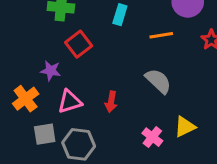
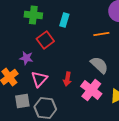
cyan rectangle: (120, 15) -> (64, 20), moved
pink triangle: (70, 102) -> (39, 79), turned -30
pink cross: (152, 137) -> (91, 90), moved, size x1.5

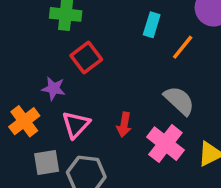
cyan rectangle: (64, 20) -> (152, 25), moved
orange line: (101, 34) -> (183, 47), turned -42

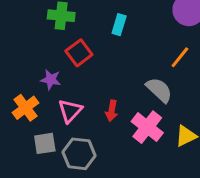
cyan rectangle: (152, 25) -> (119, 25), moved
orange line: (183, 47) -> (180, 57), moved

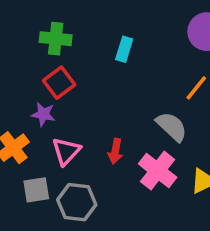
red square: (79, 53) -> (59, 83), moved

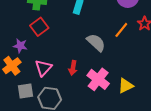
purple star: (43, 114) -> (20, 46), moved
gray semicircle: (172, 127) -> (96, 43), moved

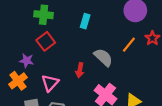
red arrow: (73, 68) -> (80, 70), moved

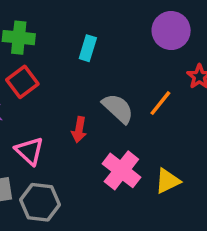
orange line: (129, 45) -> (160, 103), moved
pink triangle: (50, 83) -> (29, 151), turned -30

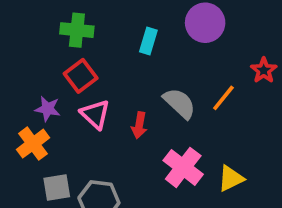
purple circle: (171, 31) -> (205, 23), moved
pink triangle: (29, 151) -> (95, 114), moved

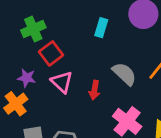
green cross: (77, 30) -> (33, 29), moved, turned -30

